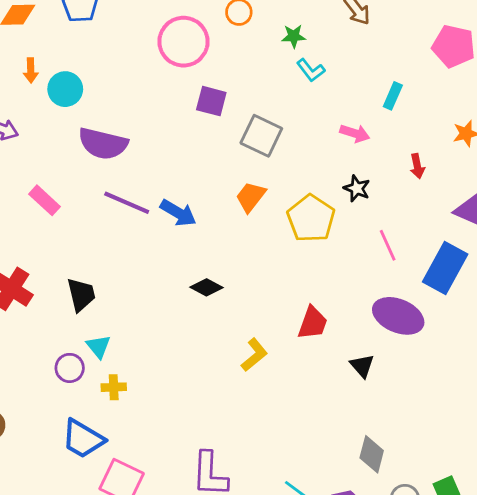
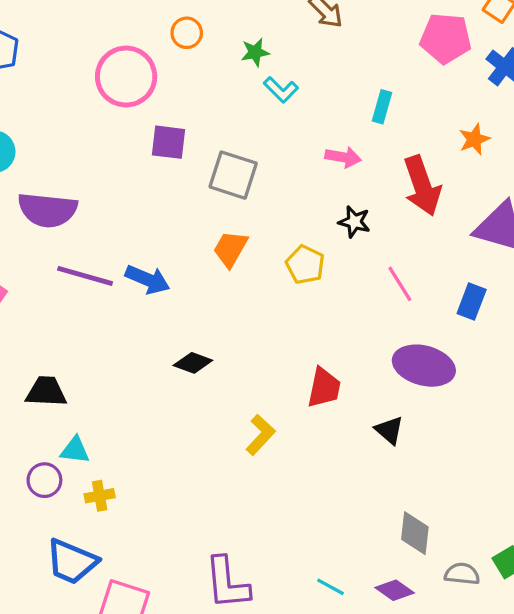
red arrow: (417, 166) -> (422, 186), size x2.0
yellow pentagon: (311, 218) -> (305, 265), size x0.7
blue rectangle: (445, 268) -> (472, 302), size x0.6
black trapezoid: (81, 295) -> (46, 392), turned -66
cyan triangle: (98, 346) -> (75, 450), turned -36

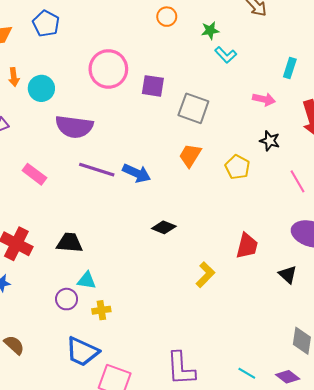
pink circle: (126, 77) -> (108, 69), moved

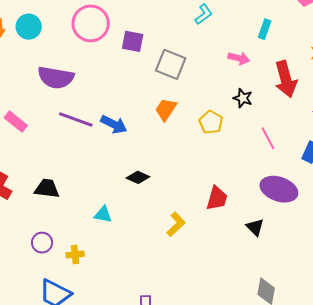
cyan L-shape: (226, 55) -> (204, 14), turned -85
cyan circle: (41, 88) -> (29, 27), moved
cyan triangle: (87, 281) -> (103, 214), moved

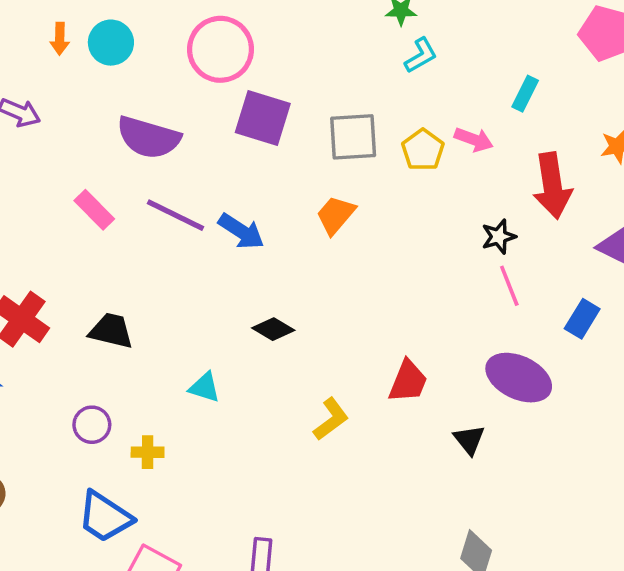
purple square: (133, 41) -> (263, 118), moved, size x1.4
gray square: (171, 64) -> (353, 137), turned -32
black star: (243, 98) -> (499, 237), moved, turned 30
pink rectangle: (16, 122) -> (94, 210), moved
yellow pentagon: (211, 122) -> (423, 150), moved

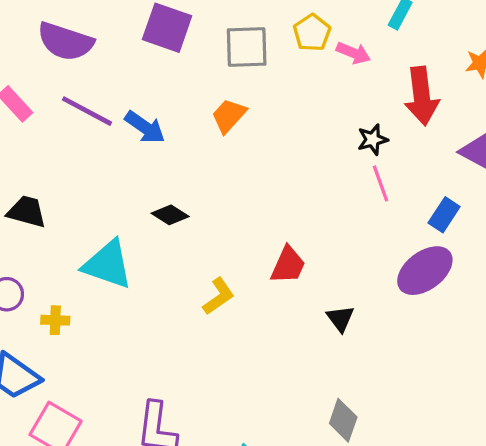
yellow pentagon: (423, 150) -> (312, 33), moved
purple ellipse: (519, 378) -> (425, 271), moved, turned -64
cyan triangle: (205, 387) -> (108, 264), size x1.8

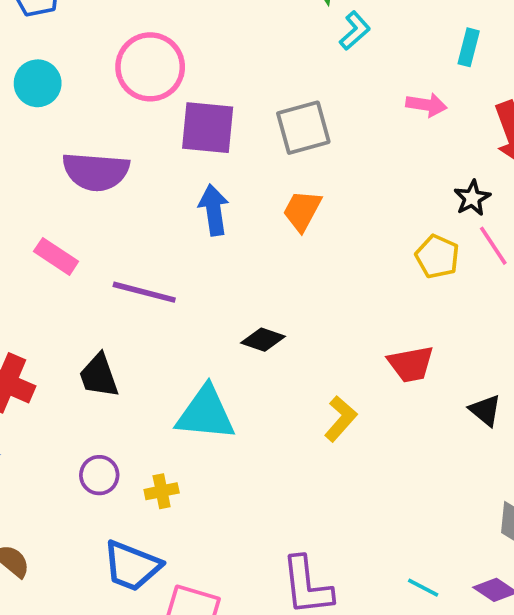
yellow pentagon: (312, 33) -> (437, 257), moved
purple line: (87, 111) -> (144, 292), moved
blue arrow: (145, 127) -> (214, 210), moved, turned -120
black trapezoid: (27, 212) -> (99, 376), turned -111
red trapezoid: (288, 265) -> (411, 364), turned 69

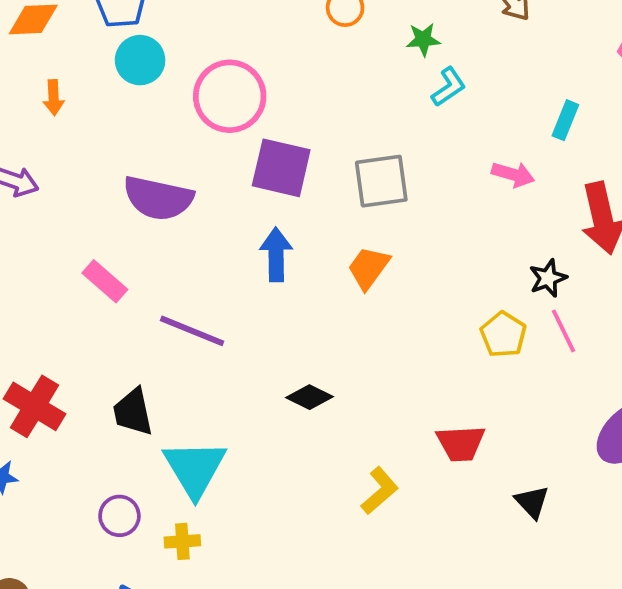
cyan circle: (38, 83) -> (140, 60), moved
cyan triangle: (206, 413) -> (195, 468), moved, turned 46

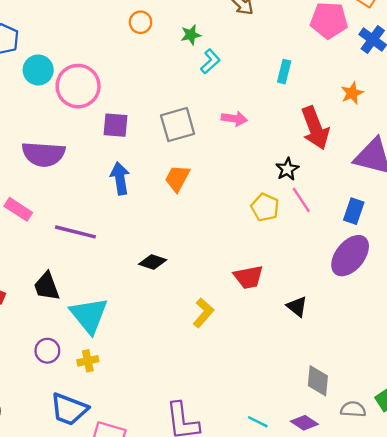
cyan circle: (140, 60) -> (38, 70), moved
purple square: (281, 168) -> (116, 125), size x0.7
pink arrow: (513, 174) -> (234, 119), moved

